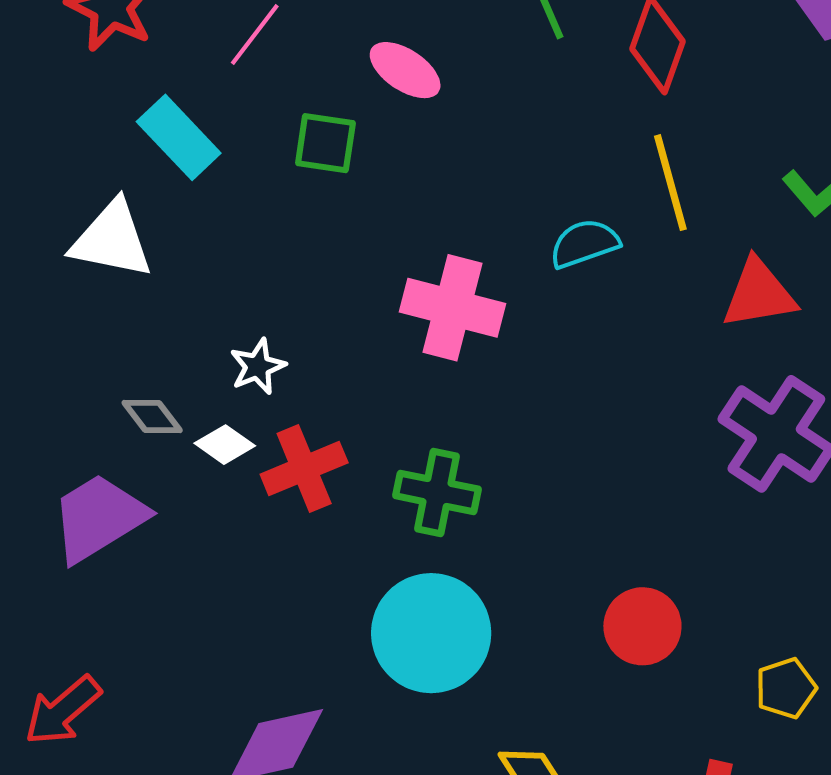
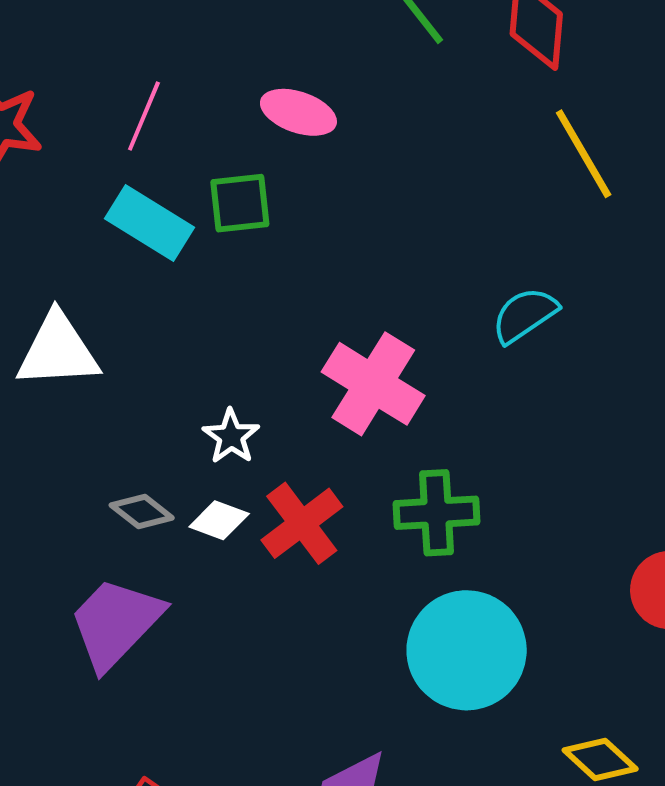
cyan rectangle: (179, 137) -> (150, 223), moved
cyan semicircle: (584, 243) -> (525, 315), moved
pink cross: (452, 308) -> (373, 384), moved, turned 32

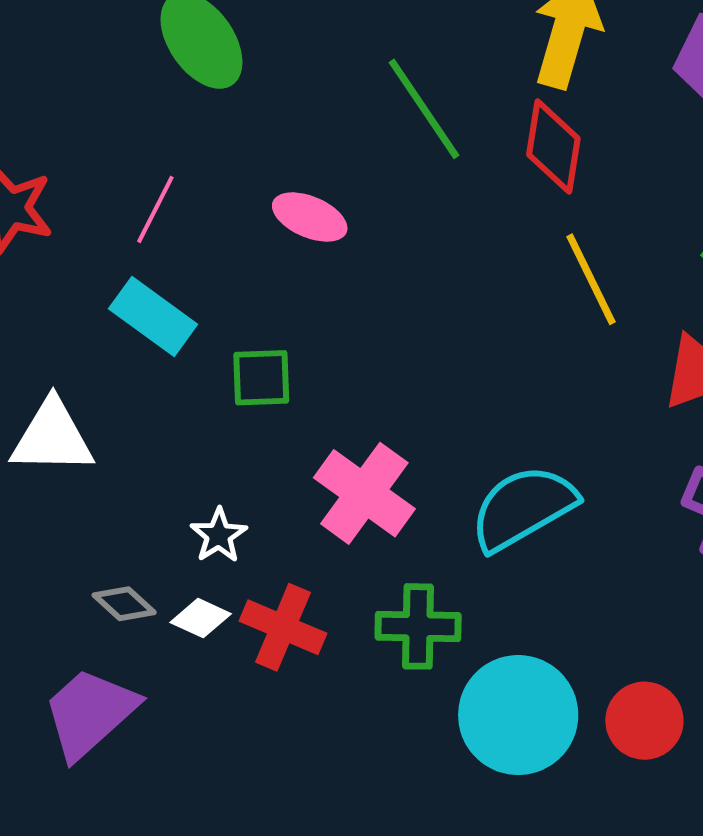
green square: (240, 203) -> (261, 378), moved
cyan semicircle: (525, 315) -> (523, 508), moved, size x1.6
red cross: (302, 523) -> (283, 627), turned -34
cyan circle: (467, 650) -> (518, 715), moved

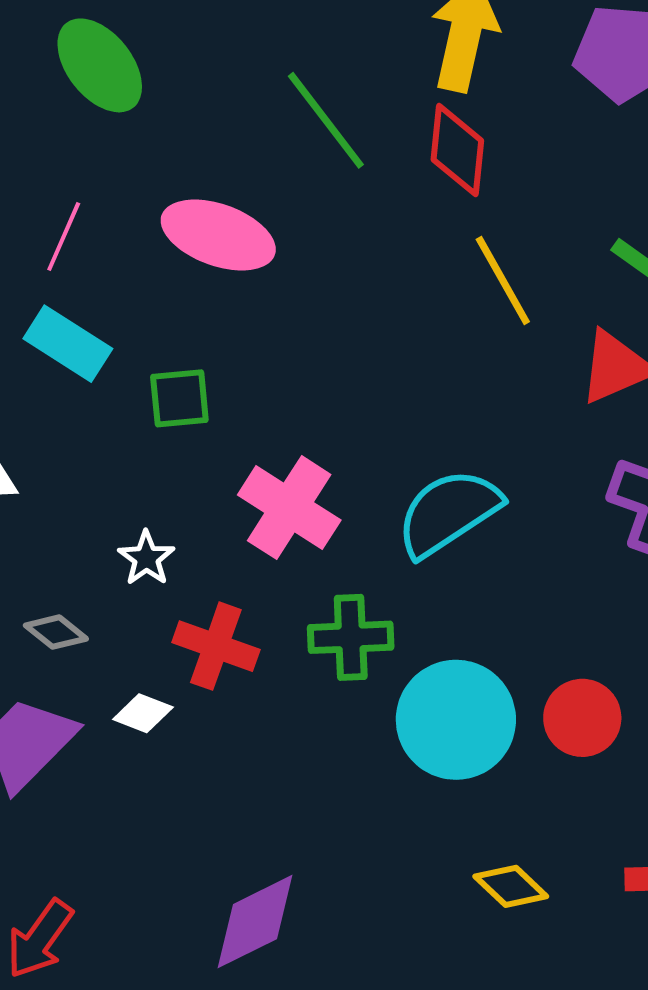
pink ellipse: (310, 217) -> (218, 235), size x1.5
white diamond: (201, 618) -> (143, 713), moved

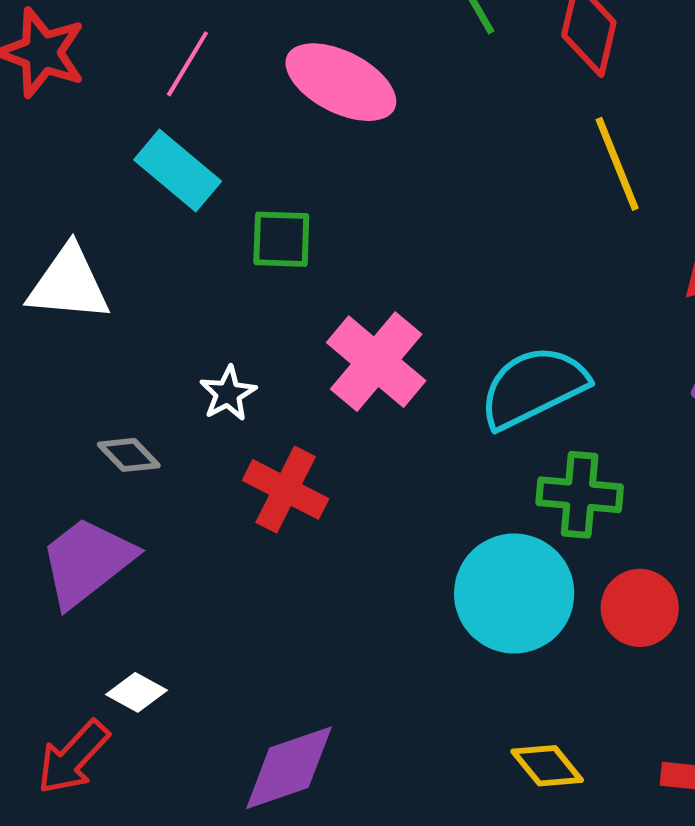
green cross: (351, 637) -> (580, 495), moved
white diamond: (143, 713) -> (136, 692), moved

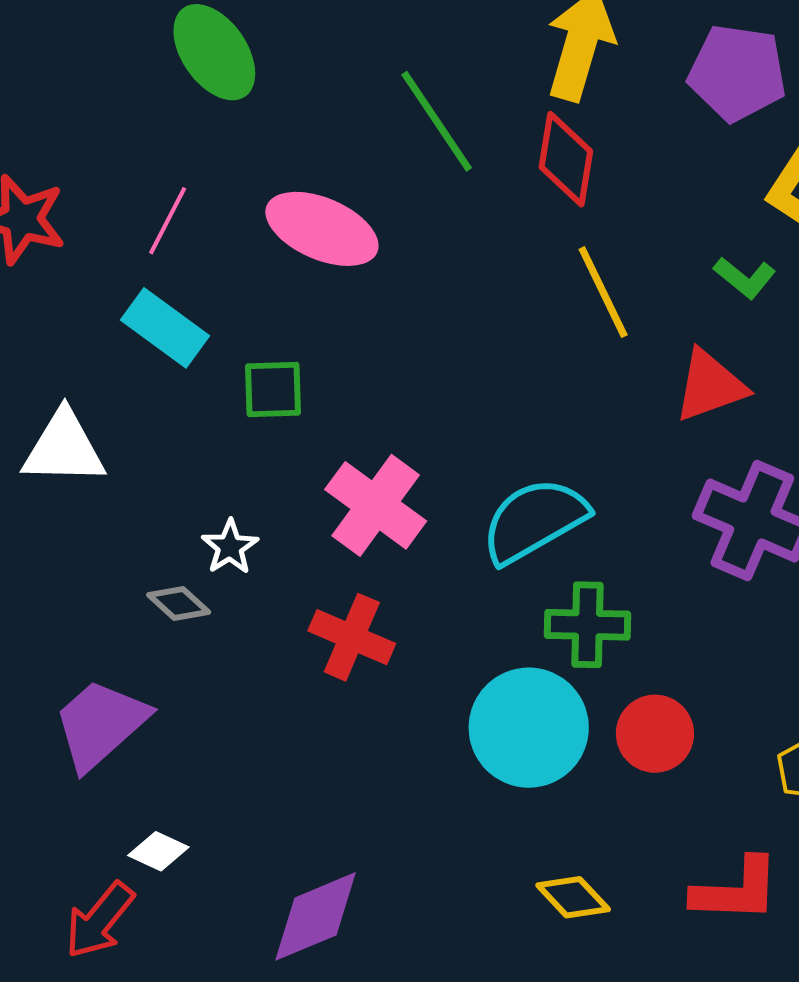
gray diamond: (129, 455) -> (179, 604), moved
red cross: (286, 489) -> (352, 637), moved

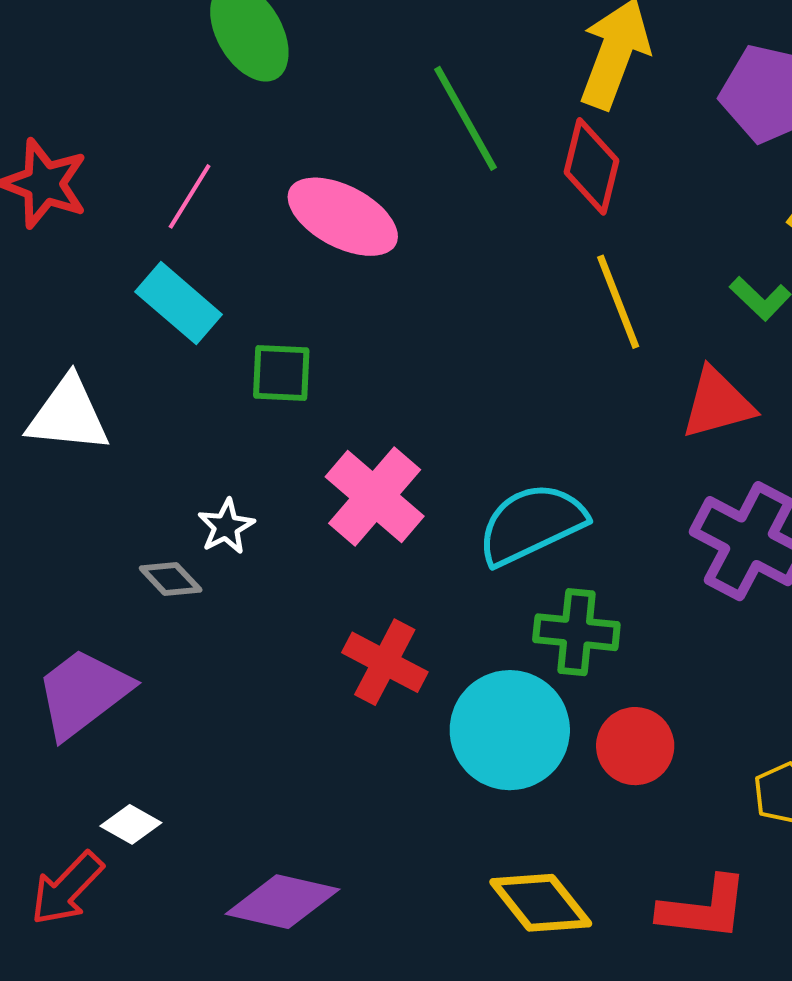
red cross: (352, 637) -> (385, 662), moved
yellow diamond: (573, 897) -> (541, 903), size x1.4
purple diamond: (316, 916) -> (282, 902), turned 31

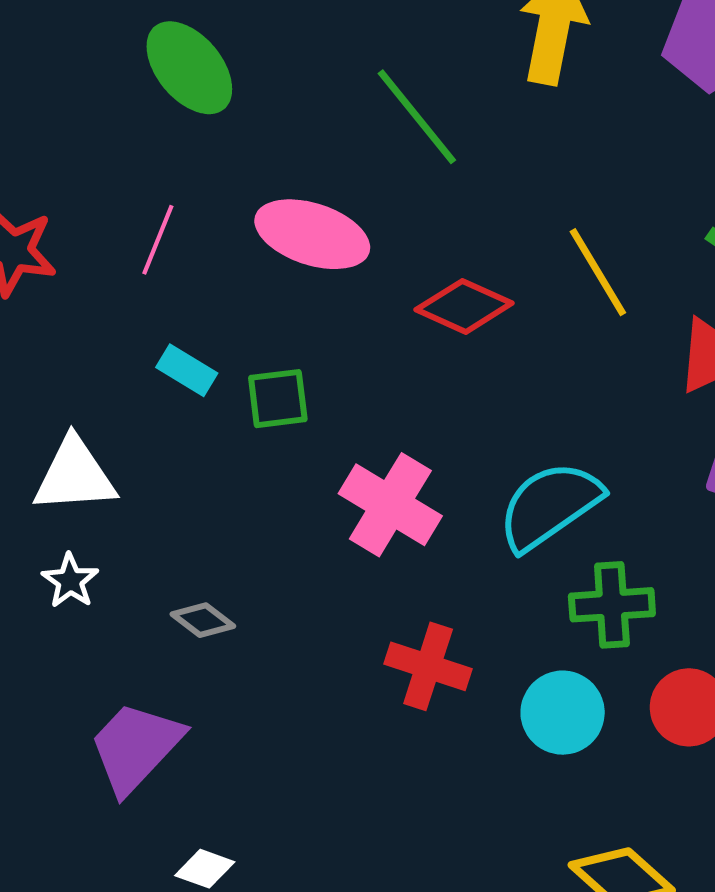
red diamond: (591, 166) -> (464, 306), moved, turned -70
cyan rectangle: (179, 303) -> (187, 370), moved, size x0.7
white star: (226, 527) -> (70, 581), moved
cyan circle: (510, 730) -> (563, 713), size x0.7

